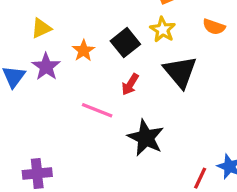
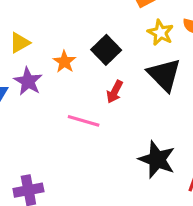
yellow star: (163, 30) -> (160, 33), moved
black star: (146, 138) -> (157, 160), moved

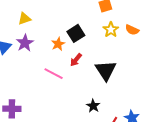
orange star: (64, 62) -> (58, 44), moved
black triangle: (164, 75) -> (106, 70), moved
black star: (157, 160) -> (93, 106), size x0.6

